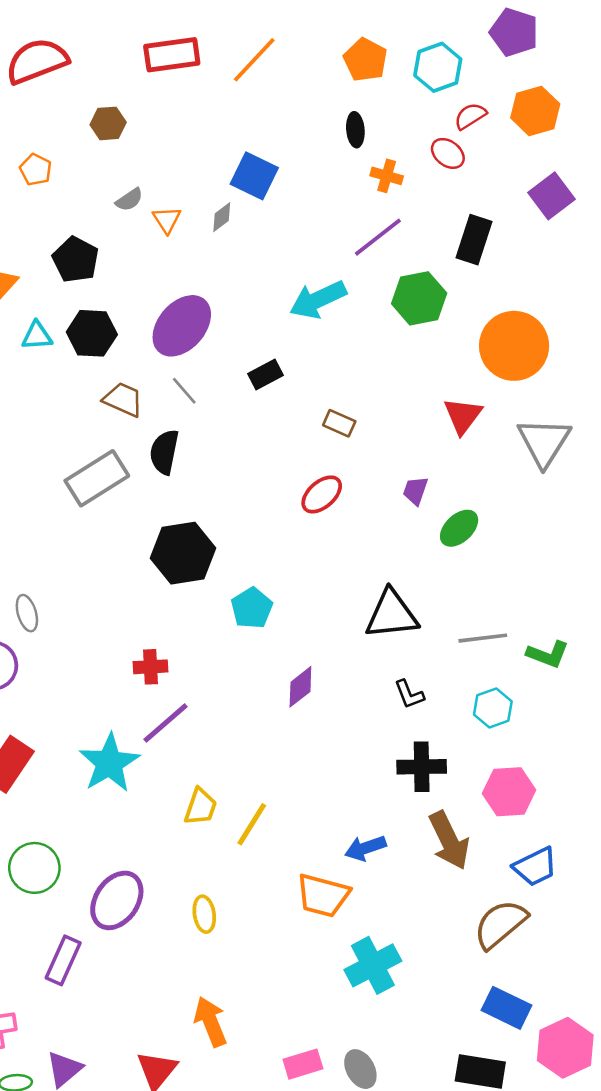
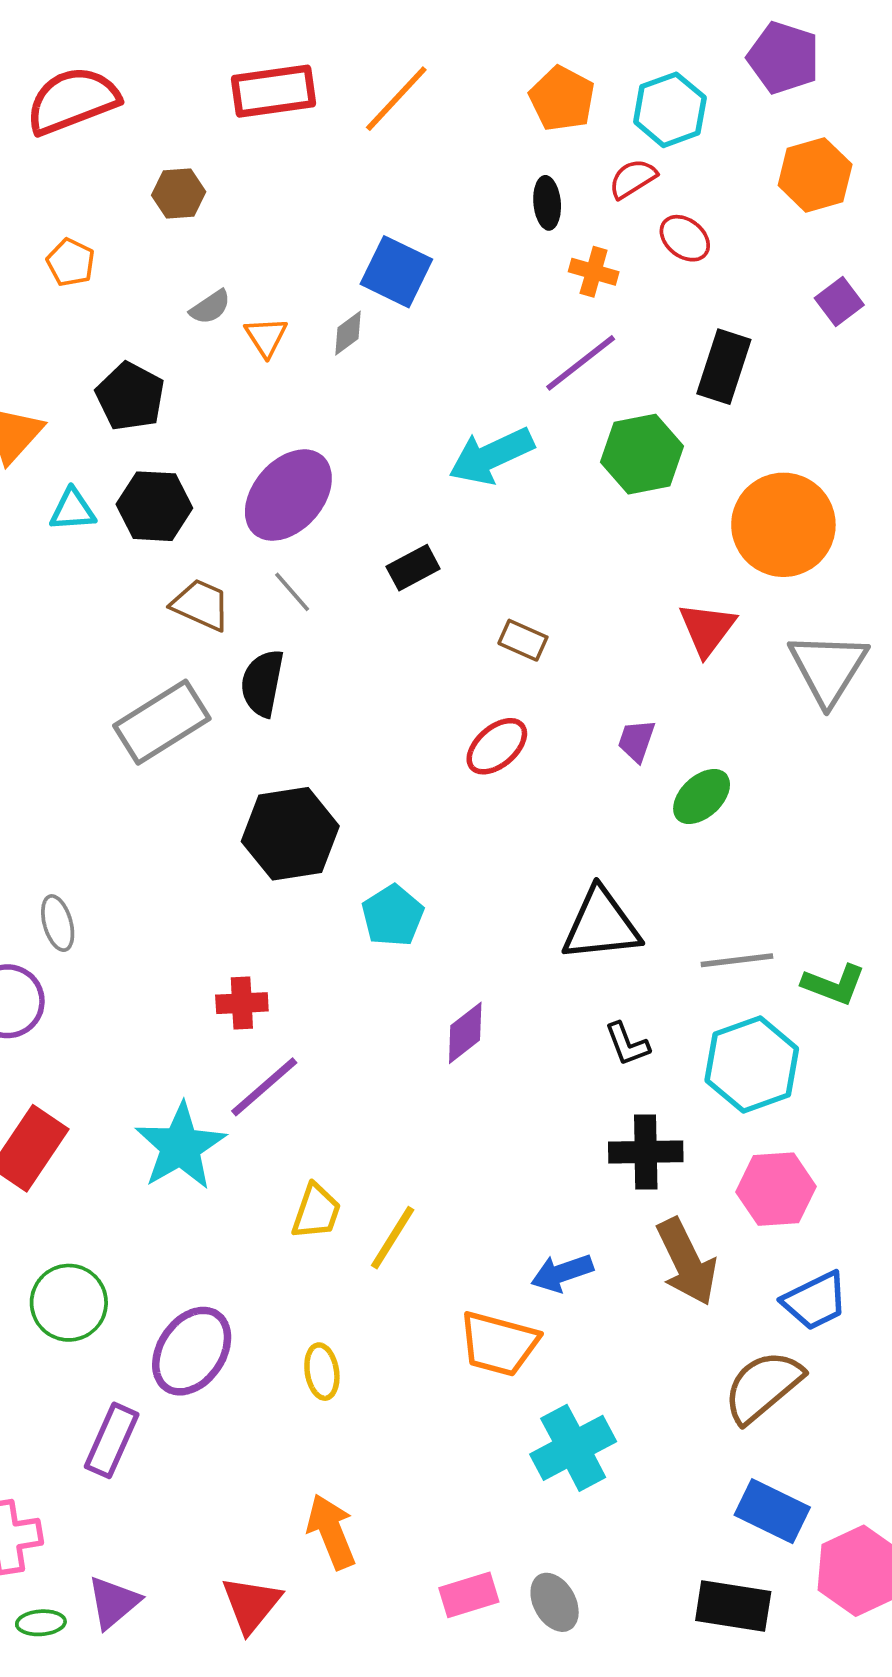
red semicircle: (470, 116) -> (633, 179), moved
purple square: (552, 196) -> (839, 301), size x0.7
cyan hexagon: (493, 708) -> (752, 1064), size x1.6

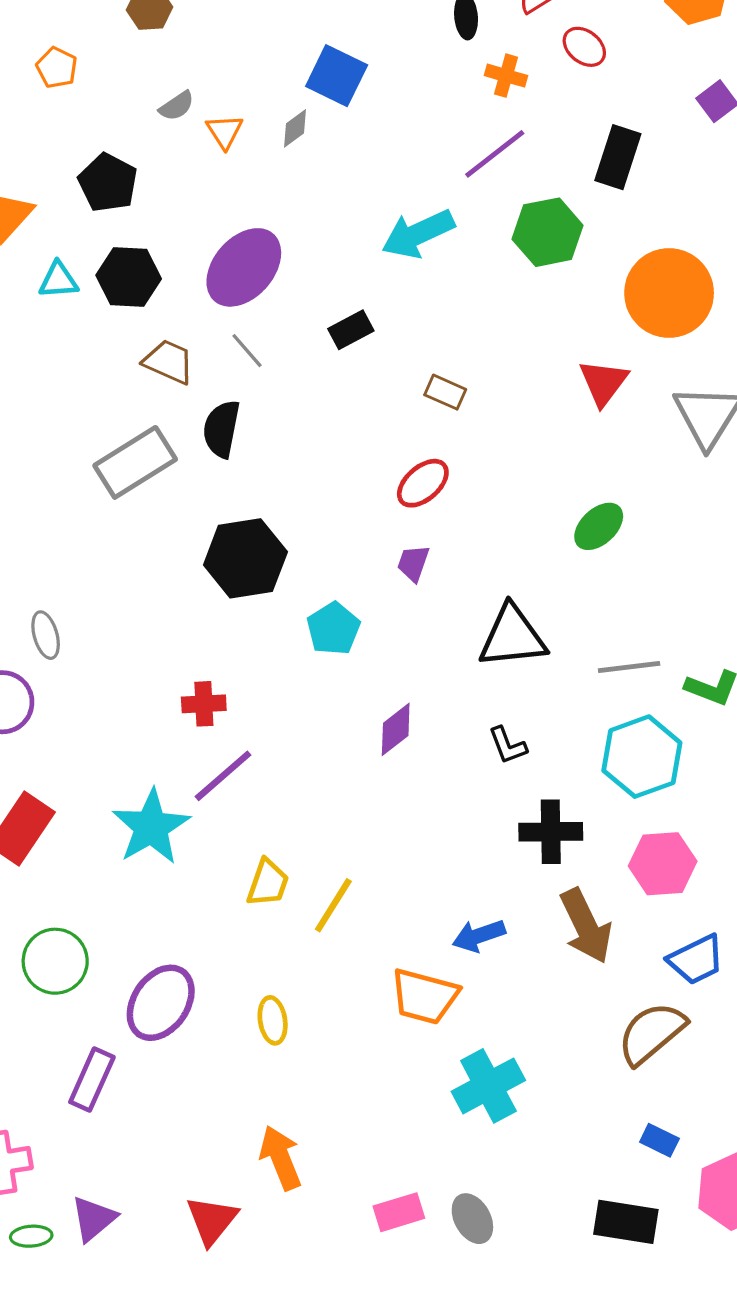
purple trapezoid: (636, 741) -> (413, 563), moved
black L-shape: (627, 1044) -> (508, 745), moved
blue rectangle: (772, 1511) -> (659, 1140), size x0.6

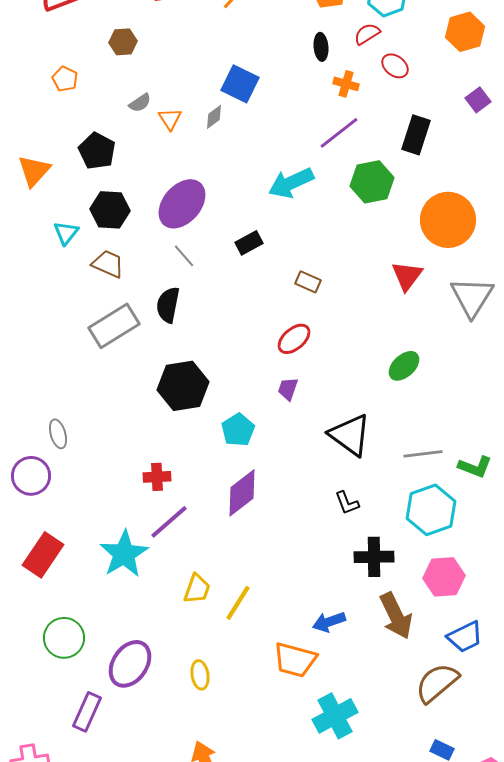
cyan triangle: (58, 280) -> (66, 233), moved, turned -48
brown trapezoid: (169, 362) -> (108, 264), moved
black triangle: (512, 637) -> (350, 435), turned 42
purple diamond: (396, 729) -> (242, 493), moved, size x1.4

